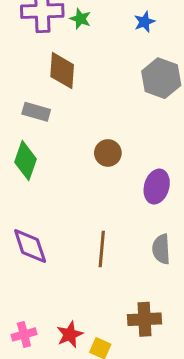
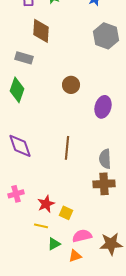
gray semicircle: (161, 249) -> (105, 159), moved
brown cross: (144, 319) -> (104, 184), moved
pink cross: (24, 334) -> (16, 194), moved

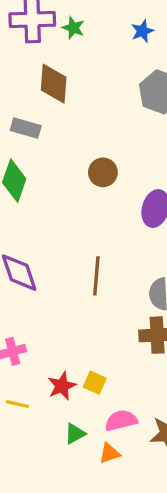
red star: (46, 204) -> (62, 386), moved
yellow line: (41, 226) -> (18, 404), moved

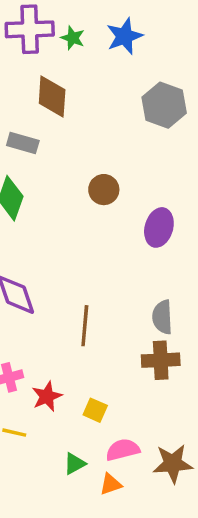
blue star: (142, 31) -> (124, 36), moved, size x1.5
brown line: (96, 276) -> (85, 326), moved
red star: (62, 386) -> (47, 396), moved

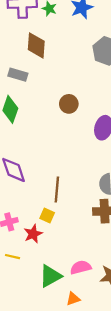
yellow square: (95, 410) -> (47, 215), moved
green triangle: (74, 464) -> (50, 276), size x1.6
orange triangle: (111, 484) -> (73, 299), moved

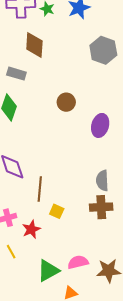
brown line: (57, 189) -> (40, 189), moved
yellow square: (47, 215) -> (57, 211), moved
yellow line: (12, 257) -> (11, 252), turned 48

